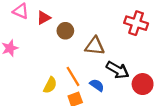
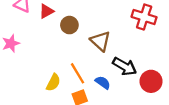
brown triangle: (95, 46) -> (100, 41), turned 36

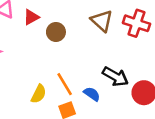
brown triangle: (100, 41) -> (102, 21), moved

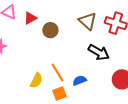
black arrow: (115, 77) -> (99, 52), moved
blue semicircle: (92, 94) -> (80, 80), turned -56

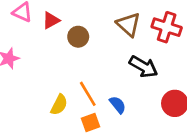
blue semicircle: (80, 80) -> (118, 105), turned 72

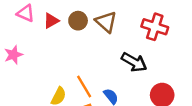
brown triangle: (129, 24) -> (106, 22), moved
brown circle: (78, 37) -> (78, 21), moved

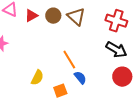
black arrow: (134, 62) -> (116, 50), moved
orange line: (84, 87) -> (69, 60), moved

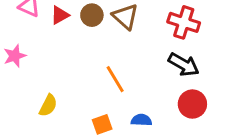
yellow semicircle: (37, 78) -> (48, 105), moved
blue semicircle: (80, 78) -> (141, 120), moved, turned -48

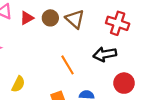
black arrow: (184, 65) -> (105, 54), moved, turned 140

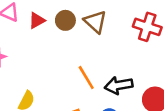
black arrow: (105, 54) -> (119, 85), moved

